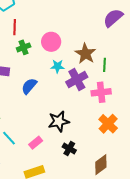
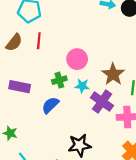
green cross: (24, 47) -> (59, 80), moved
purple cross: (77, 80) -> (102, 102), turned -30

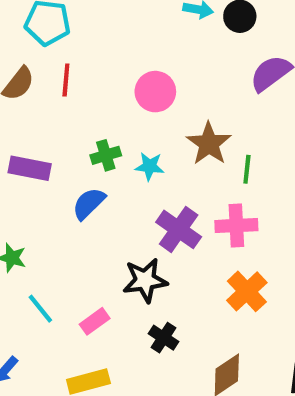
pink circle: (77, 59) -> (155, 92), moved
purple cross: (102, 102) -> (179, 229), moved

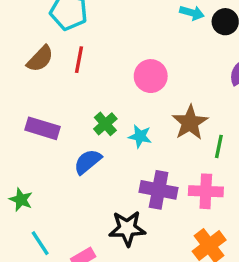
green cross: (106, 155) -> (105, 124), turned -30
purple cross: (179, 229) -> (159, 190), turned -30

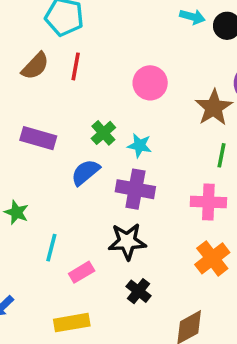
brown star: (190, 123) -> (214, 108), moved
purple cross: (159, 190) -> (135, 189), moved
cyan line: (40, 243) -> (51, 248), moved, turned 48

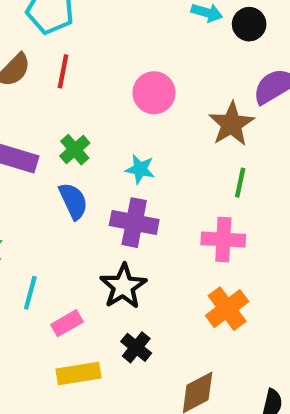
green cross: (103, 133) -> (75, 150), moved
blue semicircle: (85, 172) -> (73, 201), turned 104
black star: (127, 241) -> (123, 286), turned -30
yellow rectangle: (72, 323) -> (78, 373), moved

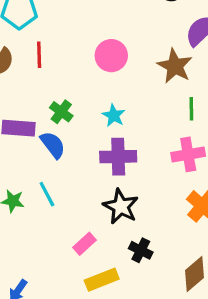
cyan star: (140, 169) -> (114, 115), turned 30
blue semicircle: (73, 201) -> (53, 145), moved
cyan line: (30, 293) -> (47, 194), moved, turned -30

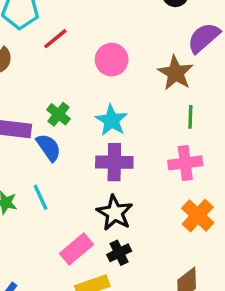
red line: (39, 55) -> (55, 39), moved, turned 50
cyan star: (114, 115) -> (111, 120), size x1.4
pink rectangle: (85, 244) -> (76, 249), size x1.4
black cross: (141, 250) -> (119, 253), moved, turned 35

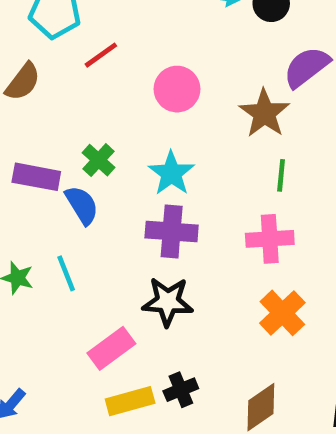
black star: (115, 213) -> (168, 302), turned -30
black cross: (119, 253) -> (181, 390), moved

